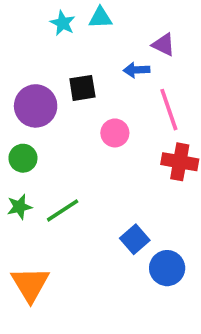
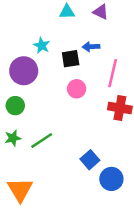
cyan star: (63, 23) -> (42, 46), moved
purple triangle: (164, 45) -> (101, 12), moved
black square: (82, 88) -> (71, 59), moved
pink line: (169, 110) -> (113, 73), turned 32

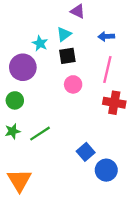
cyan triangle: (67, 12) -> (64, 34), moved, turned -35
purple triangle: (101, 12) -> (78, 11), moved
blue arrow: (91, 47) -> (106, 36), moved

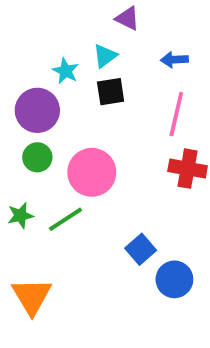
pink circle: (73, 84) -> (92, 172), moved, size x1.6
green circle: (15, 100) -> (37, 157), moved

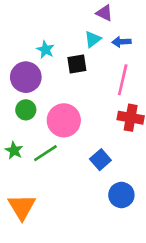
purple triangle: (127, 18) -> (104, 13), moved
cyan triangle: (105, 56) -> (93, 39), moved
green star: (20, 216) -> (14, 150), turned -30
blue square: (141, 249) -> (100, 160), moved

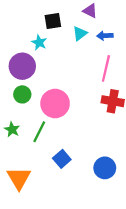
black square: (77, 64) -> (53, 21), moved
green line: (45, 153) -> (39, 132), turned -30
blue square: (100, 160) -> (62, 159), moved

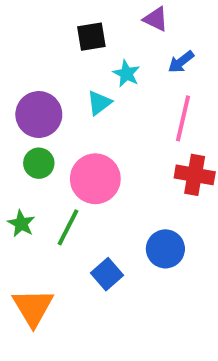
cyan triangle: (80, 33) -> (99, 103), moved
blue arrow: (105, 36) -> (181, 62), turned -35
cyan star: (39, 42) -> (126, 74), moved
blue circle: (105, 168) -> (165, 249), moved

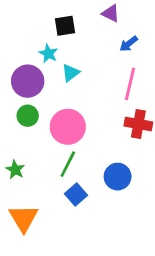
cyan star: (126, 74) -> (48, 53), moved
green star: (21, 224) -> (15, 170), moved
green line: (68, 227) -> (68, 164), moved

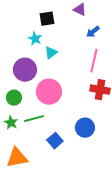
purple circle: (28, 81) -> (25, 70), moved
green circle: (28, 116) -> (14, 98), moved
green line: (68, 164) -> (34, 119), moved, turned 48
orange triangle: (24, 218) -> (17, 158), turned 50

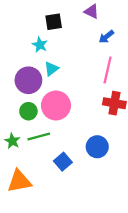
cyan triangle: (51, 53) -> (51, 69), moved
green circle: (14, 98) -> (28, 111), moved

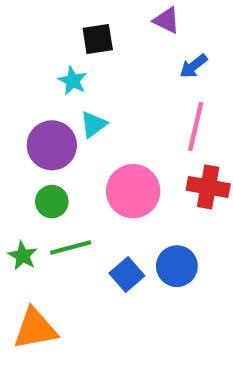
pink circle: (56, 105) -> (133, 191), moved
blue square: (63, 162) -> (127, 275), moved

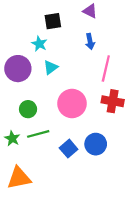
blue arrow: (194, 66) -> (90, 41), moved, turned -63
purple circle: (52, 145) -> (18, 69), moved

